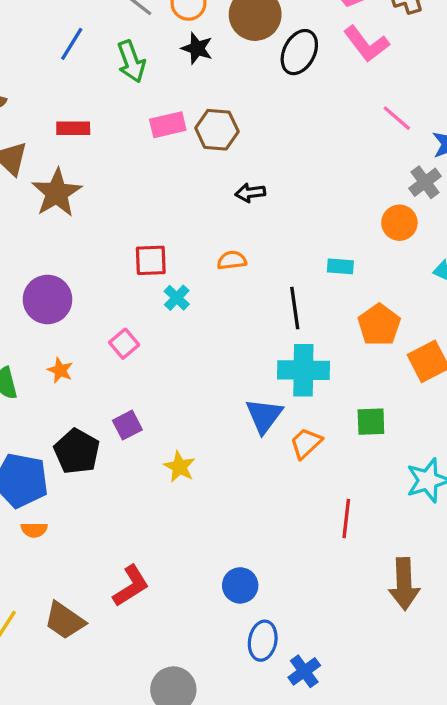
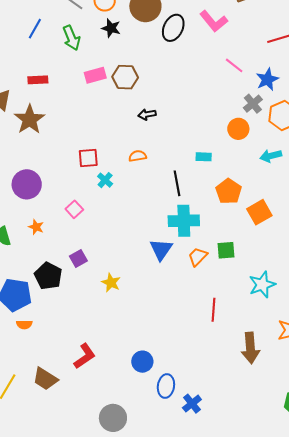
orange trapezoid: (306, 443) -> (198, 257), moved
blue circle: (240, 585) -> (142, 362), moved

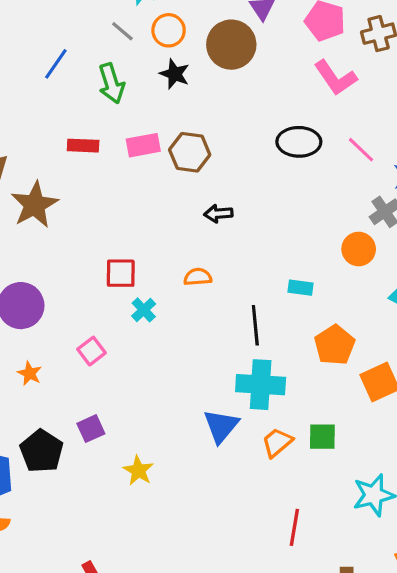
black ellipse: (173, 28) -> (299, 142), moved, turned 60
red rectangle: (38, 80) -> (83, 146), moved

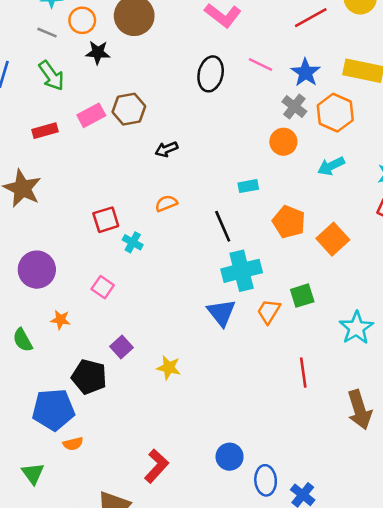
black ellipse: (299, 142) -> (211, 74), turned -60

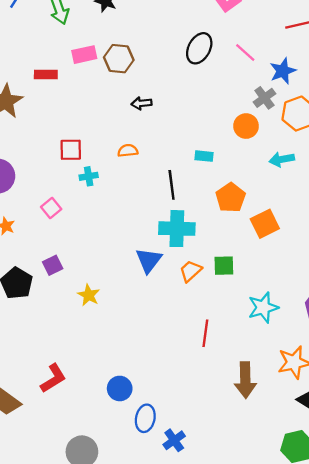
red rectangle: (45, 131) -> (46, 75), moved
cyan cross: (133, 242) -> (89, 176), turned 36

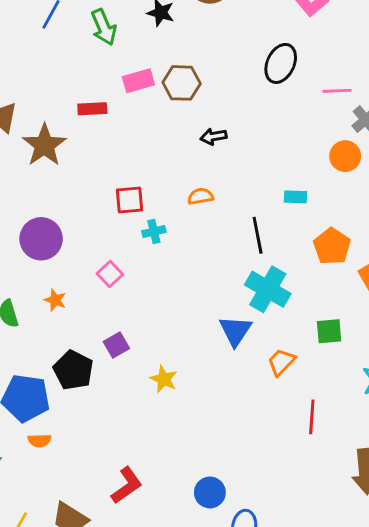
pink line: (245, 53) -> (337, 91), moved, turned -40
cyan cross: (177, 229) -> (268, 289), turned 32
orange trapezoid: (191, 271) -> (281, 362), moved

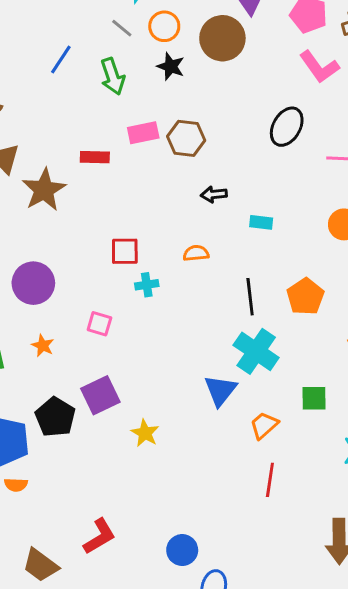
cyan rectangle: (296, 197) -> (261, 222), moved
orange pentagon: (332, 246) -> (305, 297), moved
pink square: (110, 274) -> (99, 324), turned -35
purple square: (116, 345) -> (100, 395), size x1.5
red line: (312, 417) -> (270, 480), moved

